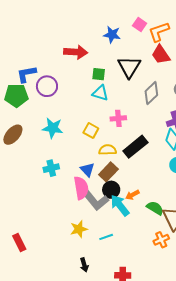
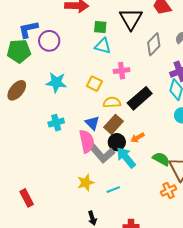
orange arrow: (132, 195) -> (138, 138), moved

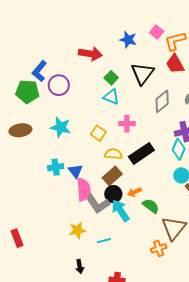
green square: (100, 27) -> (111, 78), turned 32
blue L-shape: (28, 29) -> (39, 71), turned -45
brown ellipse: (17, 90) -> (20, 130), turned 35
blue triangle: (92, 123) -> (75, 171), moved
green semicircle: (161, 159) -> (151, 206), moved

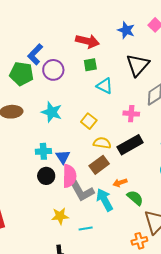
green square: (111, 78) -> (90, 65), moved, turned 32
pink cross: (127, 124) -> (131, 114), moved
black circle: (113, 194) -> (46, 176), moved

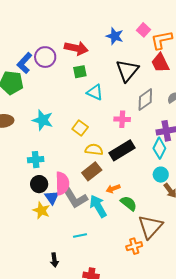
purple circle: (53, 70) -> (45, 57), moved
blue triangle: (63, 157) -> (52, 197), moved
yellow star: (60, 216) -> (41, 210), moved, turned 30

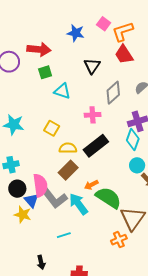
black triangle: (127, 71) -> (92, 66), size x0.7
green semicircle: (129, 203) -> (108, 198), size x1.5

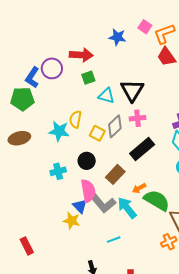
black triangle: (92, 66) -> (132, 90), moved, size x1.4
gray diamond: (113, 93) -> (115, 126), moved
yellow semicircle: (68, 148) -> (75, 119), moved, turned -78
black circle: (17, 189) -> (87, 161), moved

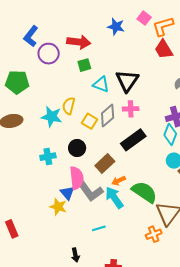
blue L-shape: (32, 77) -> (31, 36), moved
orange arrow: (139, 188) -> (119, 181), moved

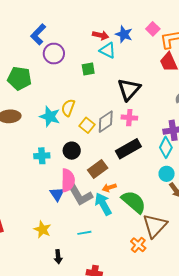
red arrow: (79, 42) -> (101, 35), moved, size x0.7
cyan triangle: (101, 84) -> (108, 50), moved
yellow star: (58, 207) -> (42, 229), moved
orange cross: (154, 234) -> (138, 245), turned -35

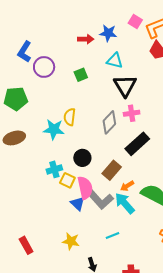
cyan triangle: (108, 50) -> (115, 61), moved
yellow square: (87, 125) -> (67, 180), moved

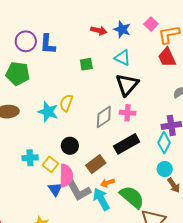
blue L-shape: (25, 52) -> (48, 44), moved, turned -40
purple circle: (44, 67) -> (26, 41), moved
cyan cross: (54, 169) -> (30, 158), moved

